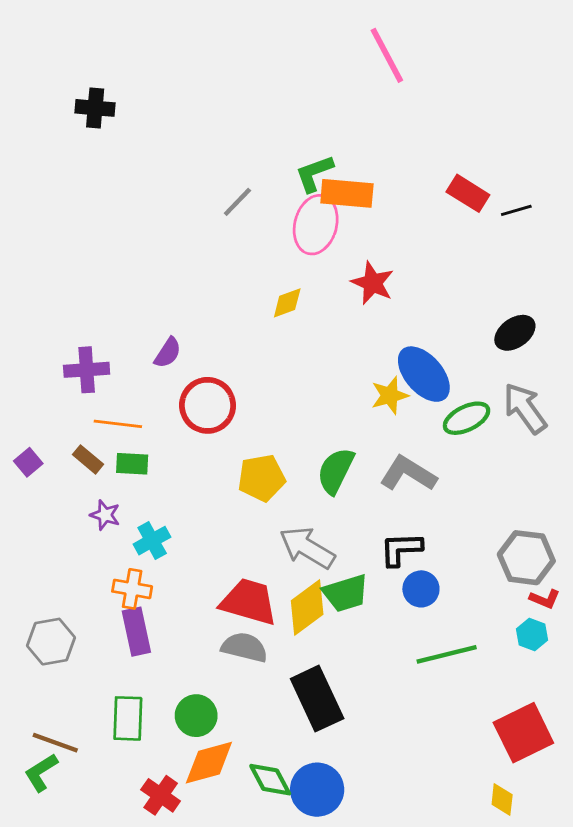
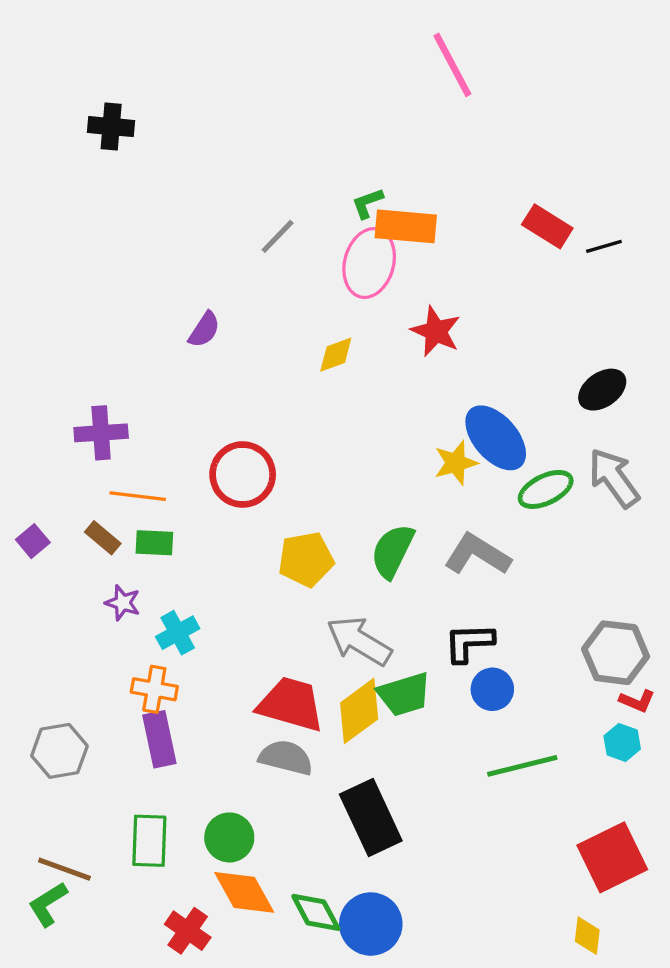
green L-shape: (314, 173) -> (367, 203), size x0.7
purple semicircle: (168, 353) -> (204, 330), moved
orange diamond: (209, 763) -> (244, 892), turned 76

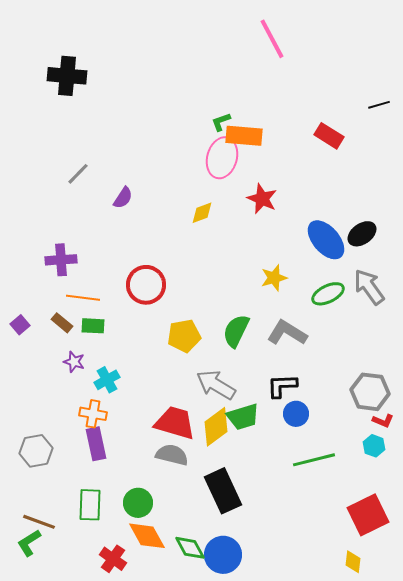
black cross: (111, 127) -> (67, 76), size x1.4
gray line: (278, 236) -> (78, 174), moved
black line: (604, 246) -> (379, 105), moved
blue ellipse: (496, 438) -> (326, 240), moved

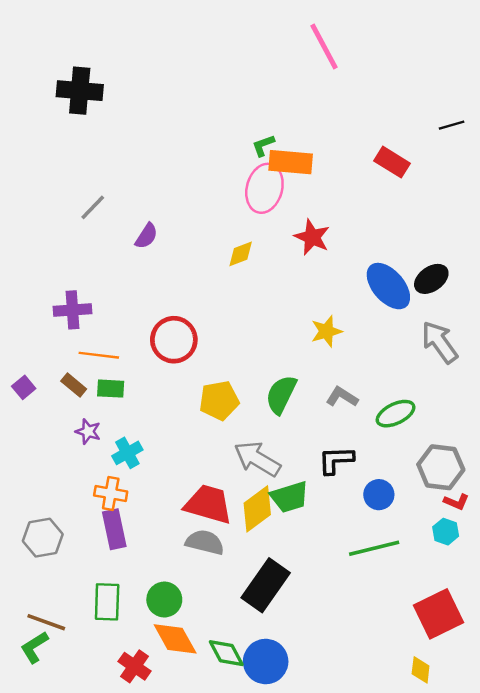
green ellipse: (328, 294) -> (396, 414), moved
gray L-shape: (287, 333) -> (342, 397), size x0.7
blue circle: (296, 414) -> (379, 495), moved
black rectangle: (223, 491) -> (266, 585), turned 60

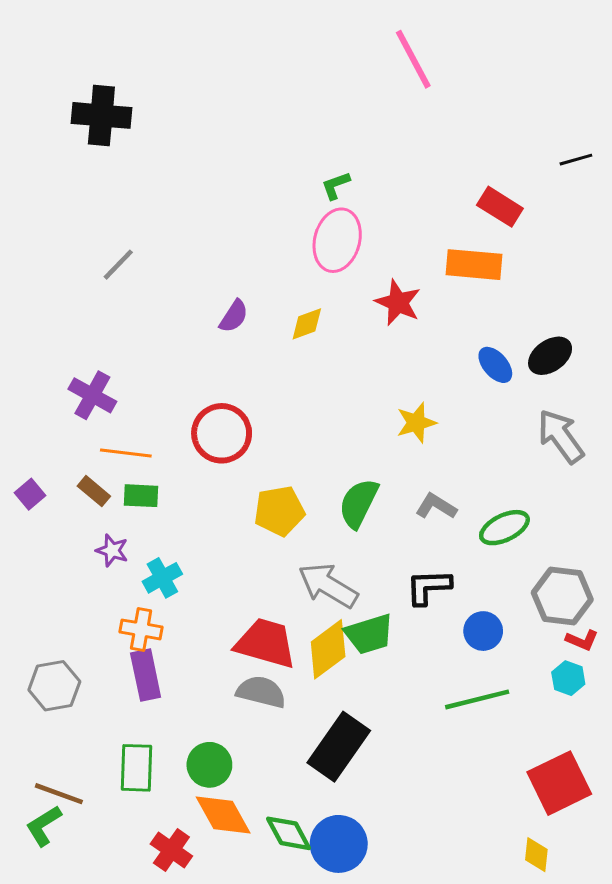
orange rectangle: (291, 162) -> (474, 265), moved
purple semicircle: (146, 236) -> (234, 316), moved
blue ellipse: (388, 286) -> (495, 365), size x0.6
purple cross: (73, 310) -> (92, 395), turned 33

